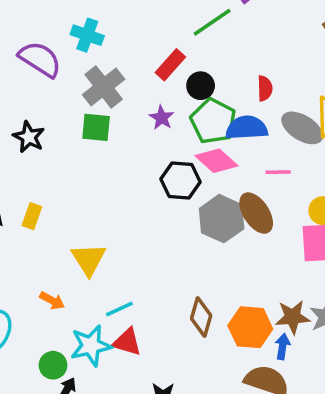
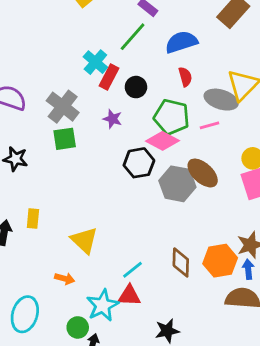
cyan cross: (87, 35) -> (95, 62), moved, turned 35
green pentagon: (213, 121) -> (172, 117), moved
blue semicircle: (247, 128) -> (181, 42), moved
pink line: (278, 172) -> (210, 125), moved
cyan line: (119, 309) -> (133, 270), moved

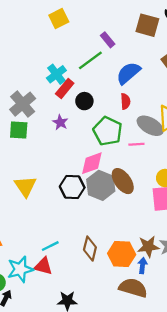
blue semicircle: (181, 42) -> (128, 73), turned -35
pink diamond: (162, 141) -> (92, 163), moved, turned -60
black hexagon: (139, 163) -> (72, 187), moved
yellow triangle: (84, 240) -> (25, 186), moved

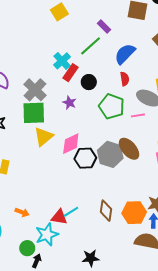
green square: (19, 130) -> (34, 113), size x1.4
pink diamond: (92, 163) -> (71, 144), moved
yellow triangle: (25, 186) -> (44, 137), moved, turned 30
red triangle: (43, 266) -> (59, 217), moved

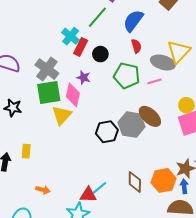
pink diamond: (71, 144) -> (73, 95), moved, turned -45
orange arrow: (22, 212) -> (43, 190), moved

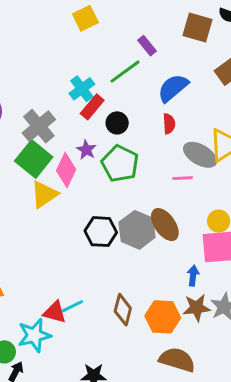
green pentagon: (127, 76) -> (120, 164), moved
green square: (49, 93) -> (34, 159), turned 35
blue arrow: (184, 186) -> (193, 276), moved

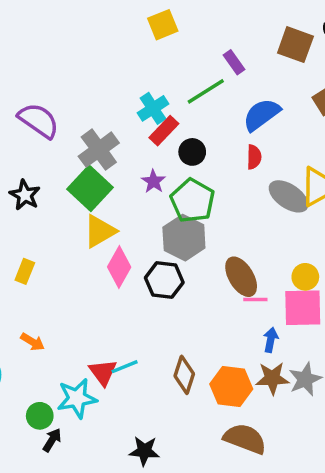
pink diamond: (66, 170) -> (119, 267), moved
pink line: (183, 178) -> (255, 299), moved
gray hexagon: (137, 230) -> (184, 238), moved
red triangle: (55, 312) -> (103, 372), turned 35

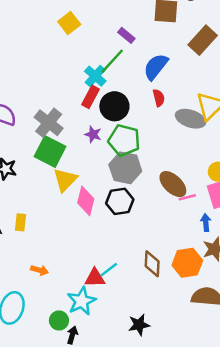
cyan cross: (153, 108) -> (95, 76), moved
black circle: (192, 152) -> (114, 106), size x1.5
red triangle: (103, 372) -> (95, 278), turned -40

